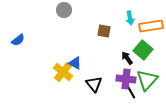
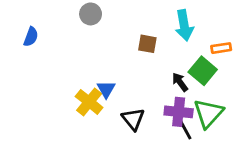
cyan arrow: (130, 18) -> (184, 25), size x1.5
orange rectangle: (151, 26) -> (221, 48), moved, size x0.6
blue semicircle: (18, 40) -> (31, 37), moved, turned -32
blue triangle: (75, 63) -> (106, 89), turned 32

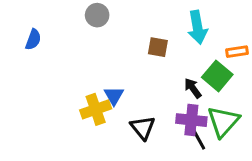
yellow cross: (89, 102) -> (96, 109), turned 32

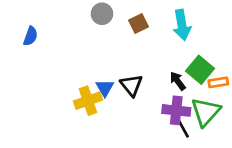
gray circle: (97, 15) -> (102, 14), moved
brown square: (158, 47) -> (138, 24), moved, turned -36
orange rectangle: (237, 52) -> (218, 82), moved
black triangle: (143, 128) -> (131, 85), moved

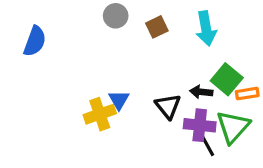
blue semicircle: (31, 36) -> (35, 41), size x1.4
black arrow: (178, 81) -> (201, 92), turned -48
black triangle: (131, 85) -> (168, 106), moved

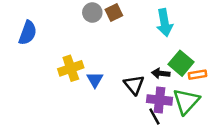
brown square: (157, 27) -> (114, 13), moved
yellow cross: (100, 114) -> (71, 68), moved
black line: (208, 146) -> (154, 116), moved

